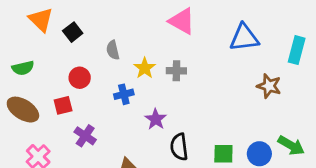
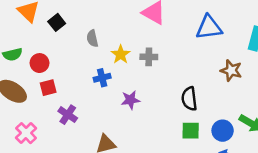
red circle: (80, 78) -> (40, 63), moved
purple star: (156, 119) -> (130, 100), turned 30
black semicircle: (179, 147) -> (189, 99), moved

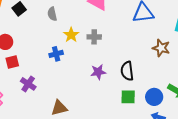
gray semicircle: (92, 38) -> (52, 14), moved
purple star: (130, 100) -> (98, 72), moved

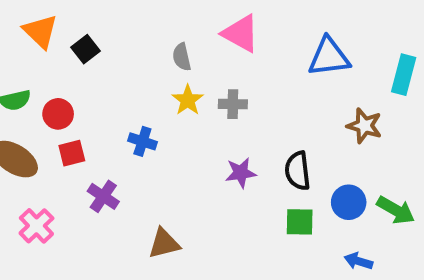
gray semicircle: (52, 14) -> (182, 57), moved
blue cross: (56, 54) -> (142, 141), moved, turned 32
blue circle: (154, 97) -> (349, 202), moved

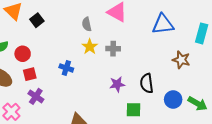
purple cross: (103, 196) -> (36, 96), moved
green square: (300, 222) -> (133, 110), moved

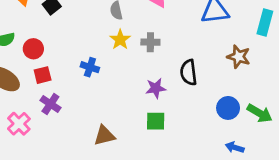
black semicircle: (147, 83) -> (189, 72), moved
green square: (133, 110) -> (156, 121), moved

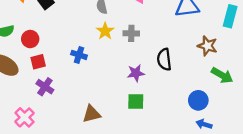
blue circle: (228, 108) -> (198, 100), moved
green arrow: (260, 113) -> (222, 75), moved
pink cross: (19, 124) -> (25, 117), moved

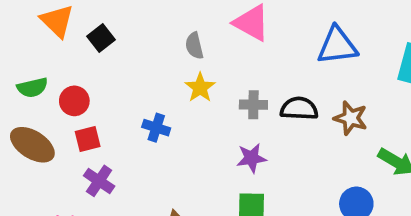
gray cross: (131, 33) -> (253, 105), moved
brown star: (207, 46) -> (351, 118), moved
black semicircle: (164, 59) -> (299, 109), moved, turned 100

